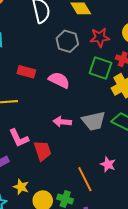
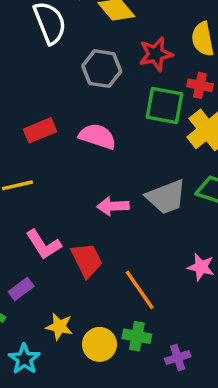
red rectangle: (26, 72) -> (40, 130), turned -30
orange line: (85, 179) -> (140, 290), moved

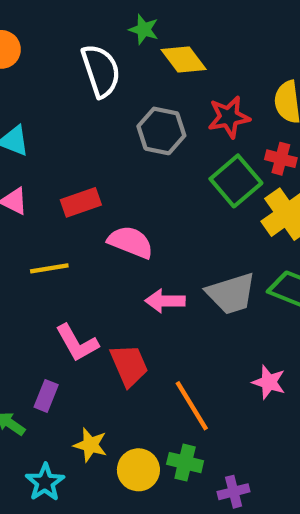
green square: (165, 105) -> (236, 181), turned 36
pink semicircle: (97, 136) -> (131, 242), moved
purple rectangle: (21, 289) -> (46, 396), turned -35

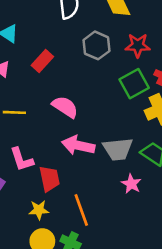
red rectangle: (81, 202) -> (42, 61), moved, turned -40
pink arrow: (165, 301) -> (78, 145), size x1.4
pink star: (269, 382) -> (131, 184), moved
yellow star: (90, 445) -> (39, 210), moved, turned -30

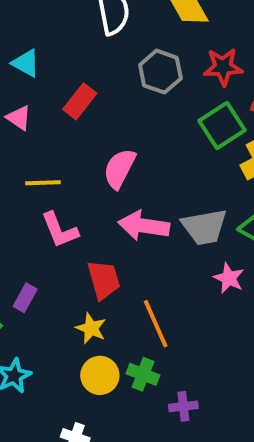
pink semicircle: (65, 107) -> (120, 169), turned -92
pink L-shape: (22, 159) -> (60, 230), moved
yellow star: (39, 210) -> (91, 328), turned 30

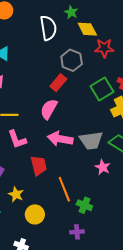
red star: (223, 67) -> (104, 48), moved
red rectangle: (80, 101) -> (58, 83), moved
yellow star: (91, 328) -> (16, 194), moved
green cross: (143, 374) -> (84, 205), moved

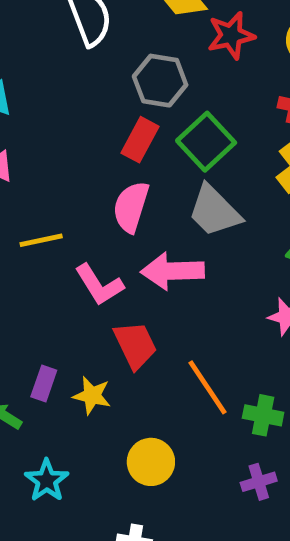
green square: (102, 89) -> (206, 142), moved
pink L-shape: (17, 139) -> (99, 285), moved
gray trapezoid: (91, 141) -> (214, 211), moved, turned 65
yellow star: (16, 194) -> (92, 396), moved

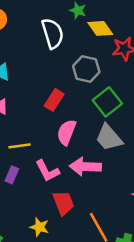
red rectangle: (140, 140) -> (54, 100), moved
purple rectangle: (44, 384) -> (12, 175), moved

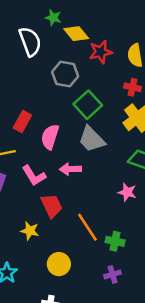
red rectangle: (54, 100) -> (22, 121), moved
pink arrow: (85, 167) -> (70, 169), size x0.7

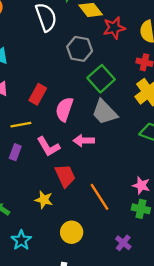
pink star: (127, 192) -> (141, 185), moved
green cross: (115, 241) -> (141, 209), moved
purple cross: (113, 274) -> (123, 243), turned -35

